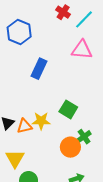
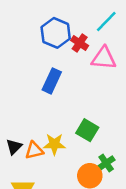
red cross: (63, 12) -> (80, 43), moved
blue hexagon: (19, 32) -> (56, 33), moved

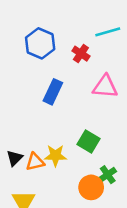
cyan line: (106, 22) -> (108, 32), turned 30
blue hexagon: (56, 33) -> (40, 43), moved
pink triangle: (104, 58) -> (105, 87), moved

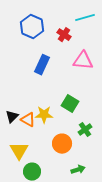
orange triangle: (35, 162) -> (28, 120), turned 42
orange circle: (91, 187) -> (62, 144), moved

